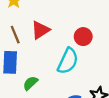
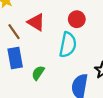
red triangle: (40, 30) -> (36, 22), turned -42

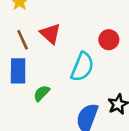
red circle: (77, 19) -> (109, 40), moved

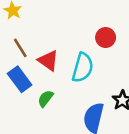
red triangle: (50, 34) -> (48, 61), moved
blue rectangle: (18, 71) -> (20, 79), turned -30

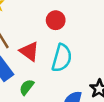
red circle: (106, 38) -> (56, 20), moved

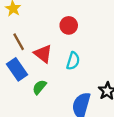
cyan semicircle: (62, 58) -> (73, 61), size x0.7

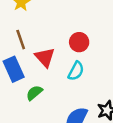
red circle: (69, 25) -> (79, 42), moved

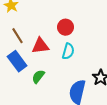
red triangle: (45, 57) -> (40, 46), turned -42

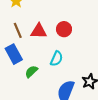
red triangle: (40, 46) -> (39, 31), moved
cyan semicircle: (68, 51) -> (57, 59), moved

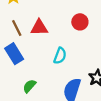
red circle: (64, 29) -> (80, 22), moved
green semicircle: (31, 72) -> (29, 86), moved

